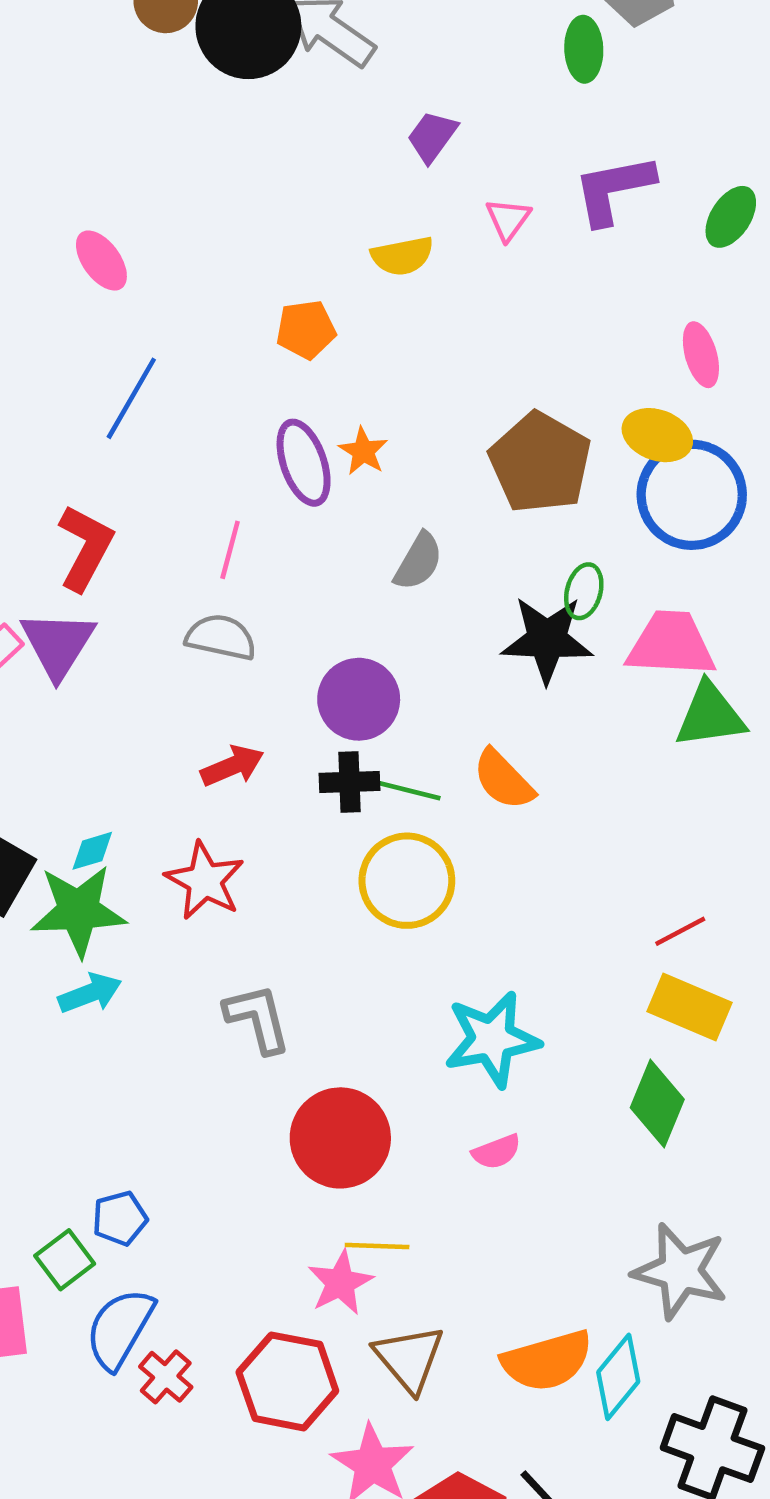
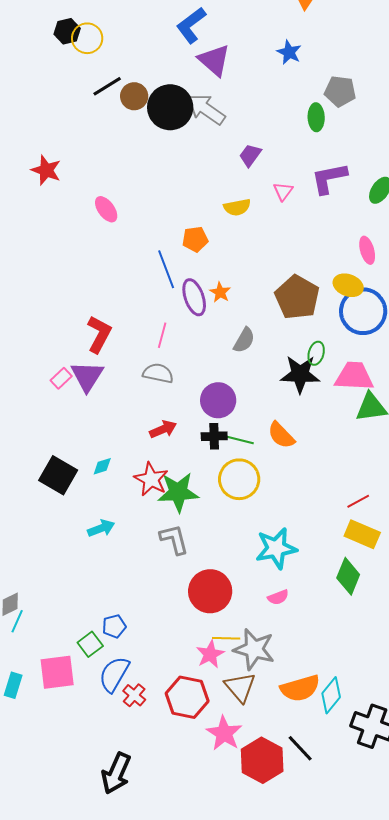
blue line: (131, 398) -> (166, 269), moved, turned -51
green star: (78, 911) -> (178, 492), moved
gray star: (680, 1271) -> (254, 649), moved

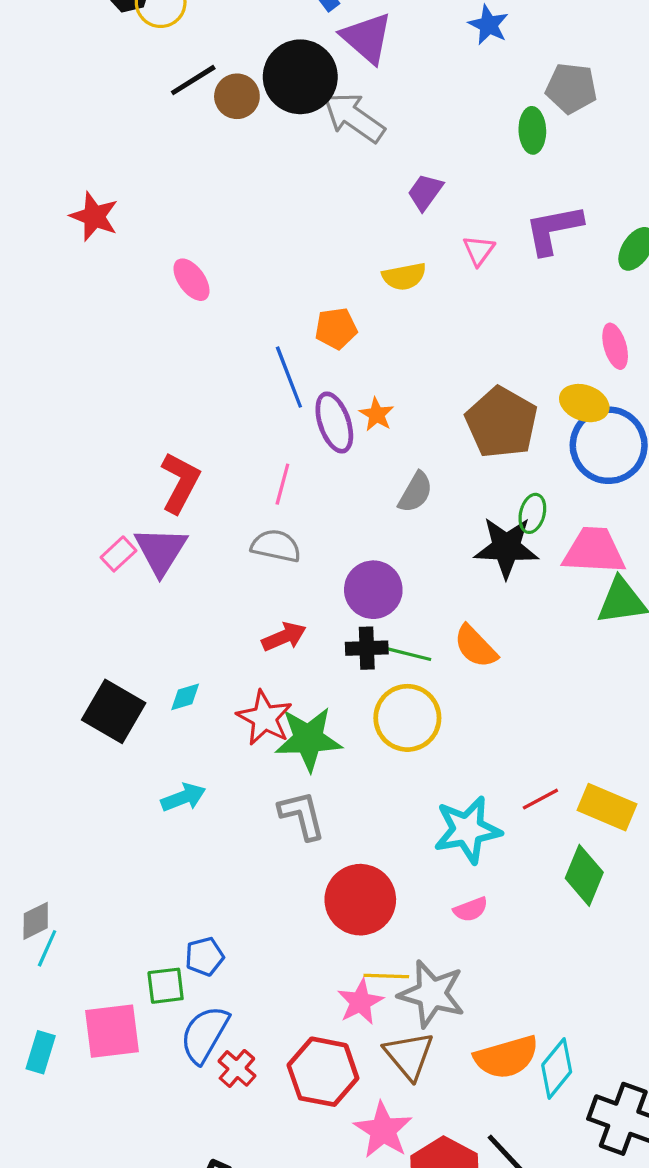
black circle: (170, 107) -> (300, 77), moved
red line: (358, 501) -> (540, 799), moved
green square: (90, 644) -> (166, 986), turned 30

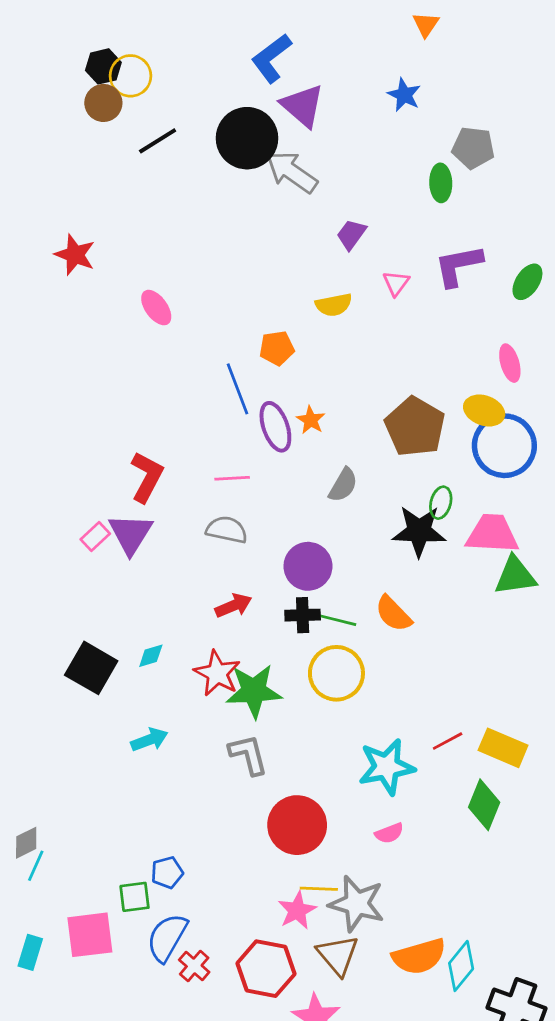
brown circle: (237, 96) -> (103, 103), moved
pink line: (282, 484) -> (232, 478), turned 72

